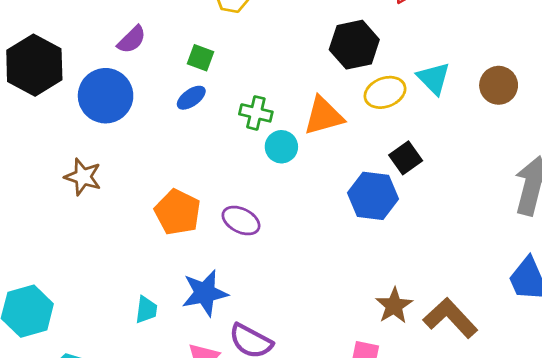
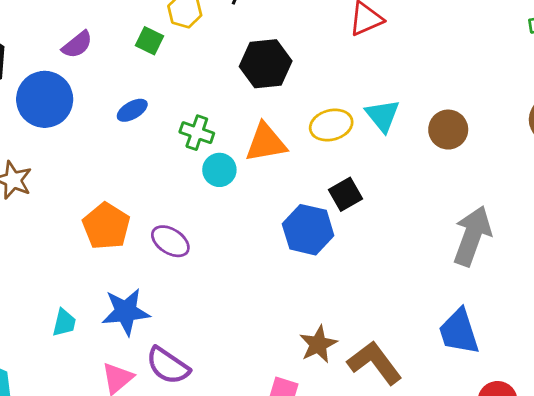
black hexagon: (354, 45) -> (266, 64), moved
green square: (200, 58) -> (149, 41), moved

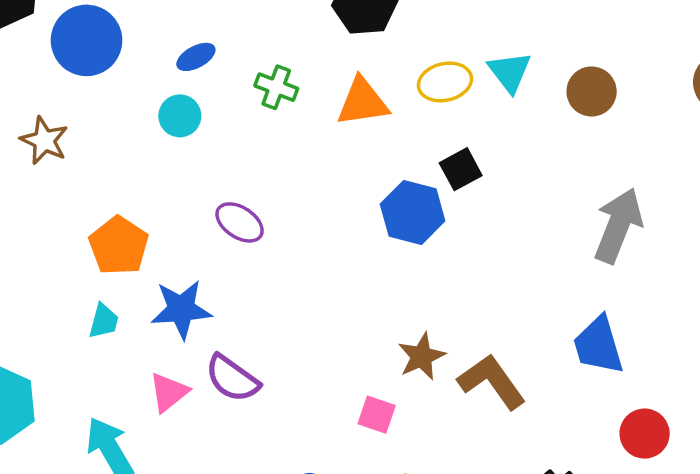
cyan circle: (219, 170) -> (180, 116), moved
orange pentagon: (106, 226) -> (119, 246), moved

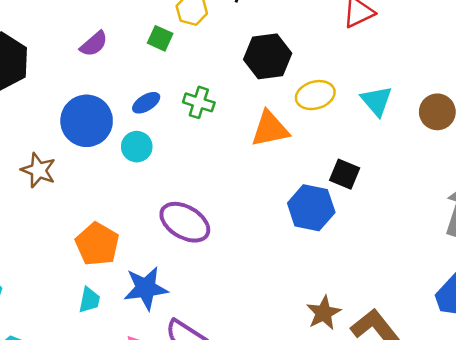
blue circle: (87, 40) -> (87, 121), moved
yellow ellipse: (445, 82) -> (315, 95), moved
green cross: (276, 87) -> (199, 102), moved
black square: (461, 169) -> (345, 174), turned -36
purple ellipse: (240, 222) -> (185, 222), size x1.4

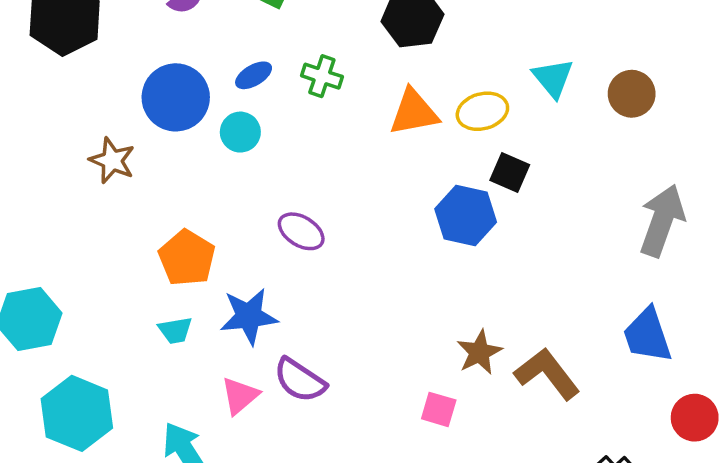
yellow ellipse: (315, 95) -> (482, 111), moved
purple ellipse: (185, 222) -> (301, 231), size x0.7
cyan trapezoid: (89, 300) -> (175, 330), turned 68

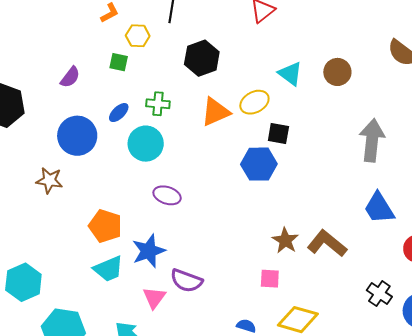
cyan circle: (240, 132) -> (146, 144), moved, size x1.5
cyan trapezoid: (175, 330) -> (108, 269), size x1.5

